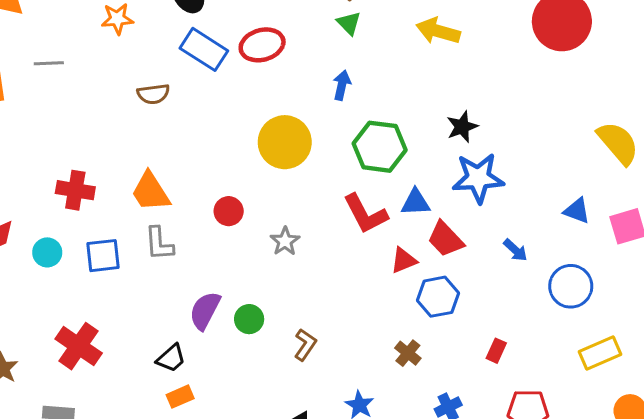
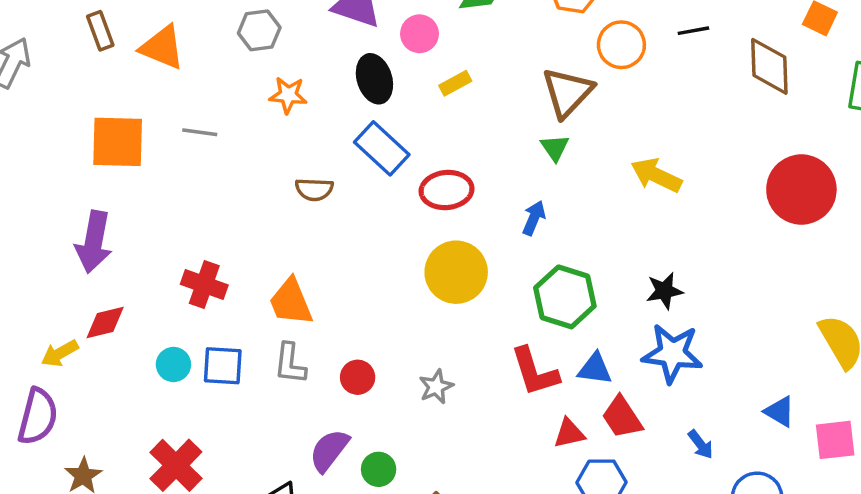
red ellipse: (262, 45) -> (447, 190), moved
red circle: (229, 211) -> (358, 377), moved
cyan circle: (47, 252) -> (173, 364), moved

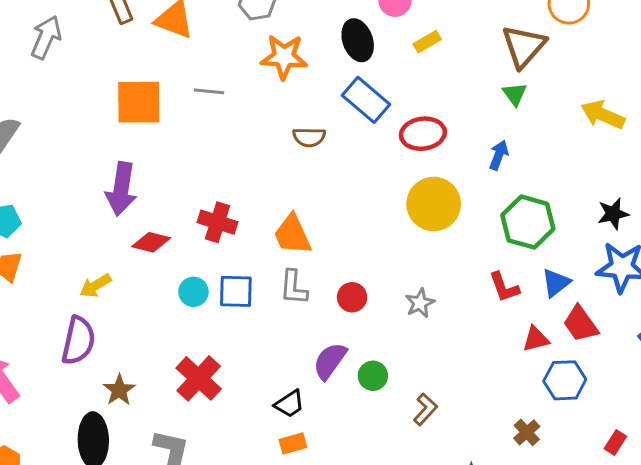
orange star: (288, 95) -> (284, 57), size x1.4
red diamond: (105, 322) -> (151, 242), moved, turned 30
blue triangle: (595, 369) -> (556, 283), turned -44
red L-shape: (535, 372) -> (504, 287), size x0.7

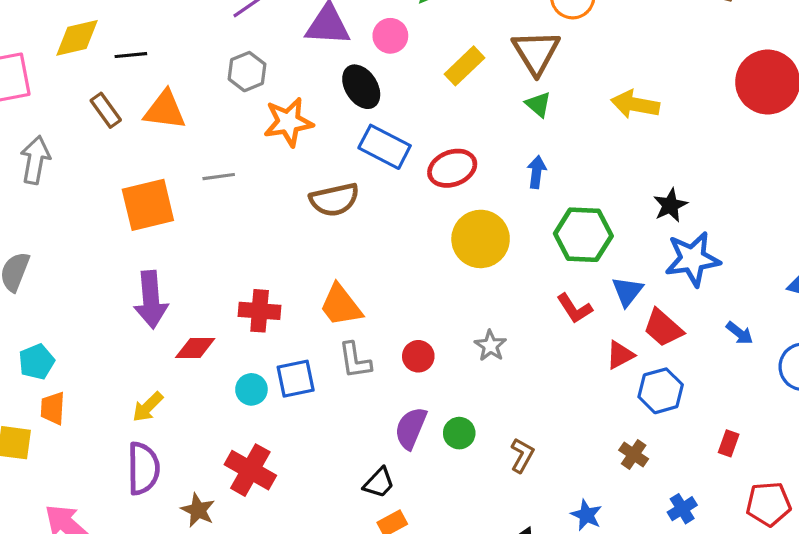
yellow rectangle: (427, 42) -> (464, 66), moved, size x1.4
brown semicircle: (309, 137) -> (334, 200), size x1.4
red cross: (199, 378) -> (250, 470), moved

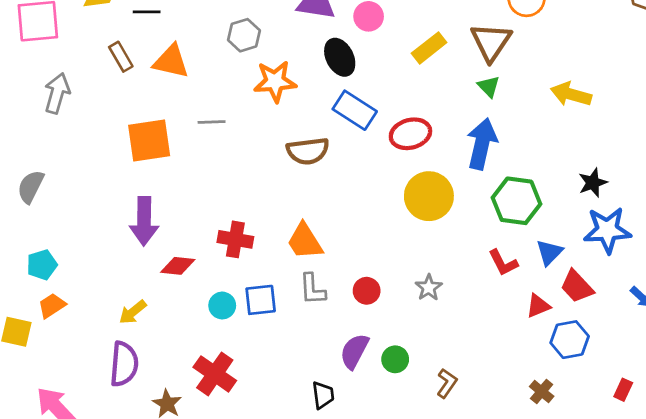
blue arrow: (537, 172) -> (482, 144), size x1.8
orange trapezoid: (53, 408) -> (52, 306), turned 48
black trapezoid: (379, 483) -> (323, 395), turned -56

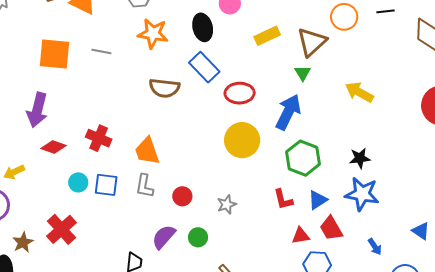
green circle: (395, 359) -> (198, 237), moved

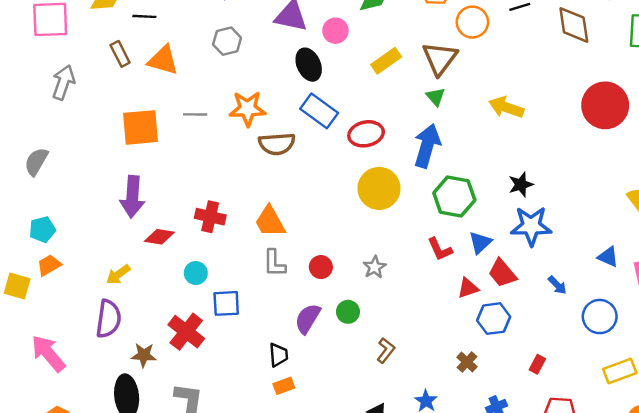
orange star: (153, 33) -> (247, 109), moved
blue square: (106, 185) -> (226, 303), moved
brown star: (23, 242) -> (144, 355), turned -30

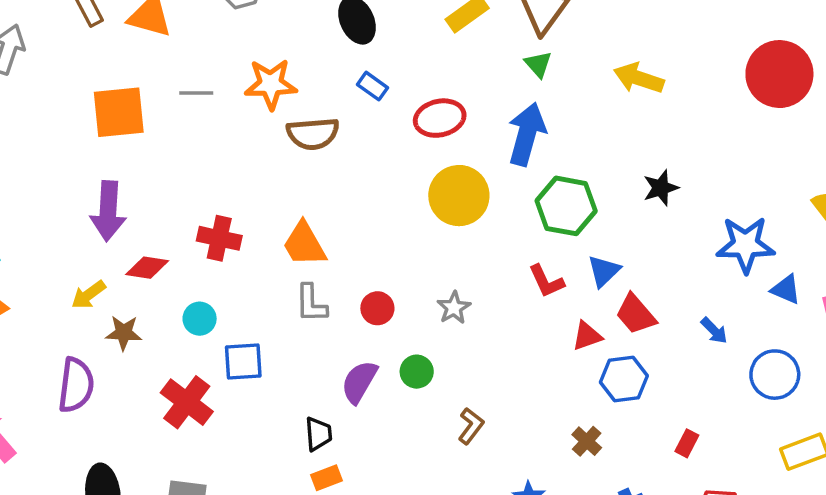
blue rectangle: (319, 111) -> (373, 86), size x0.6
blue star: (531, 226) -> (746, 245), moved
yellow arrow: (118, 275) -> (89, 295), moved
brown star: (144, 355) -> (124, 333), moved

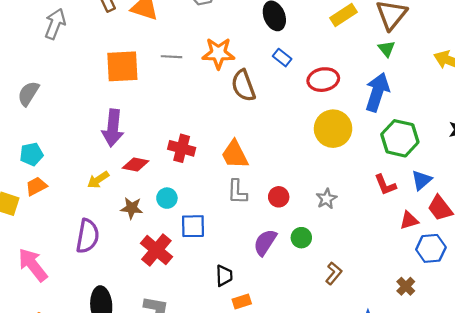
brown semicircle: (313, 134) -> (243, 86), turned 72
brown star: (124, 333) -> (132, 208), moved
black trapezoid: (318, 434) -> (224, 276), moved

